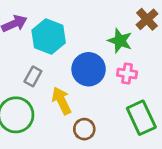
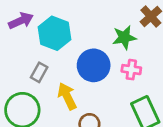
green star: (120, 41) -> (124, 37), turned -30

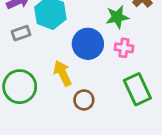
gray rectangle: (39, 72) -> (21, 33), moved, turned 42

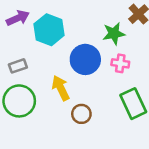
gray rectangle: (21, 33) -> (18, 66), moved

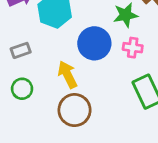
green circle: (19, 101) -> (22, 89), size x0.6
brown circle: (81, 114) -> (75, 110), moved, size x1.5

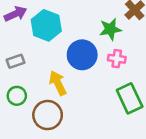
brown circle: (75, 110) -> (48, 115), moved

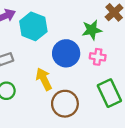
brown circle: (48, 115) -> (65, 104), moved

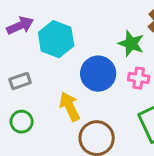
green star: (92, 30) -> (131, 44), turned 30

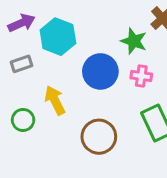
gray rectangle: (20, 81) -> (22, 64), moved
yellow arrow: (70, 107) -> (55, 100), moved

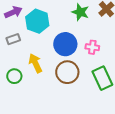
green star: (134, 41) -> (80, 12), moved
brown circle: (99, 137) -> (67, 72), moved

